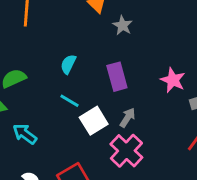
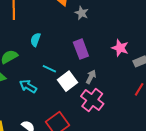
cyan semicircle: (68, 64) -> (36, 40), moved
cyan arrow: (25, 134) -> (28, 86), moved

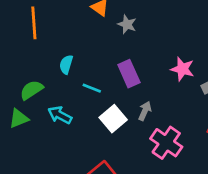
cyan line: (49, 69) -> (92, 88), moved
cyan arrow: (28, 86) -> (60, 115), moved
pink cross: (92, 100) -> (166, 143), moved

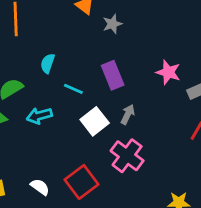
gray star: (127, 24) -> (112, 24), turned 30
cyan arrow: (60, 115) -> (39, 116), turned -45
pink cross: (166, 143) -> (127, 156), moved

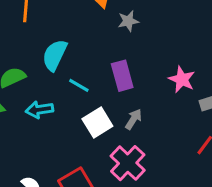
cyan semicircle: (48, 63) -> (55, 55), size x1.5

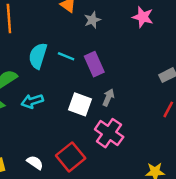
pink star: (182, 79) -> (143, 17), moved
cyan line: (79, 85) -> (66, 56), moved
white square: (97, 122) -> (80, 104), turned -30

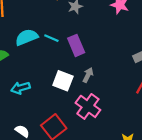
cyan semicircle: (38, 56) -> (27, 37), turned 50
cyan arrow: (32, 101) -> (20, 88), moved

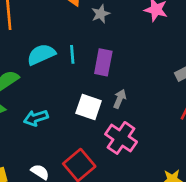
cyan line: (51, 38) -> (72, 54), turned 64
purple rectangle: (76, 45) -> (103, 62), turned 36

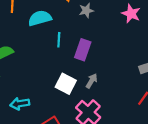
cyan semicircle: (41, 54) -> (40, 18), moved
cyan arrow: (36, 118) -> (20, 104), moved

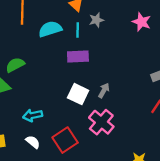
cyan line: (59, 40) -> (78, 30), moved
purple rectangle: (83, 50) -> (78, 57), moved, turned 70

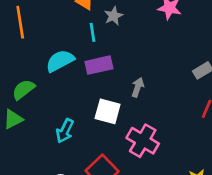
cyan semicircle: (50, 29) -> (60, 61), moved
gray arrow: (104, 90) -> (138, 87), moved
cyan arrow: (33, 115) -> (65, 131), moved, turned -42

